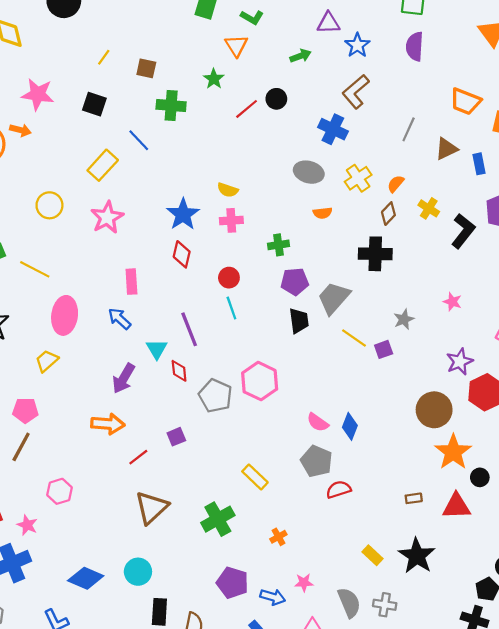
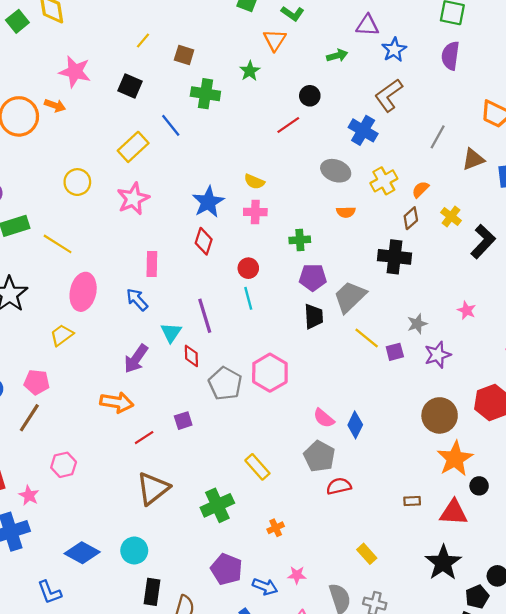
red line: (247, 109) -> (288, 125), moved
purple star: (460, 362) -> (438, 355), moved
black star: (417, 556) -> (443, 563), moved

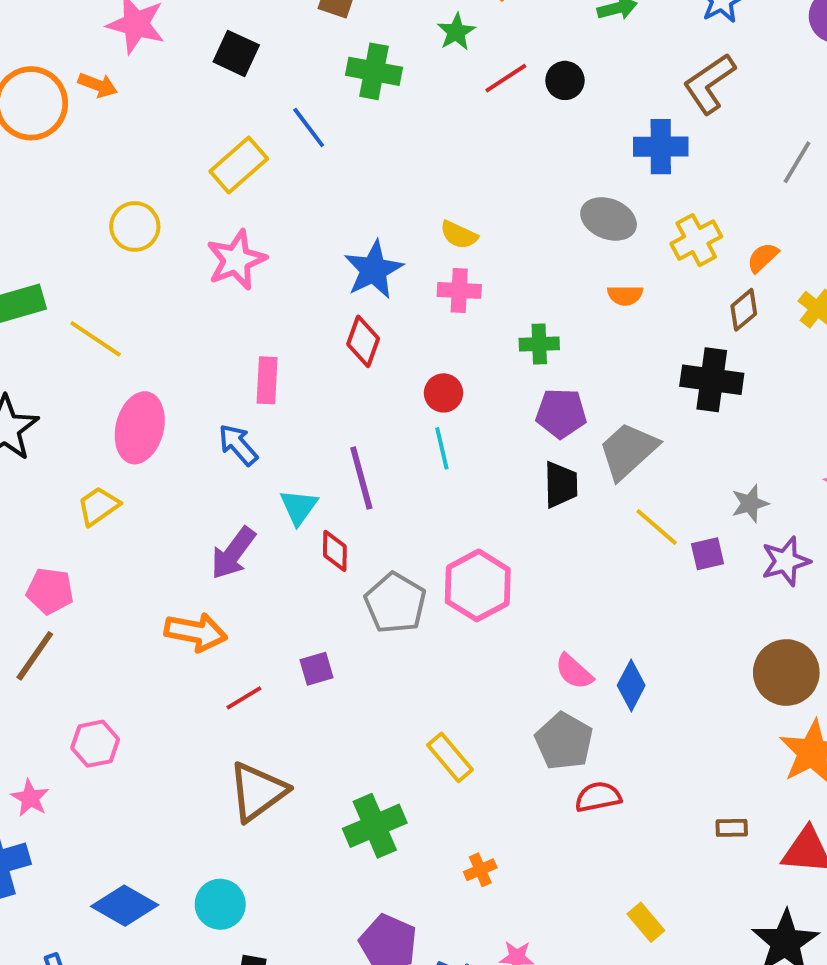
red line: (288, 125) -> (506, 78), moved
blue cross: (363, 130) -> (661, 147), turned -32

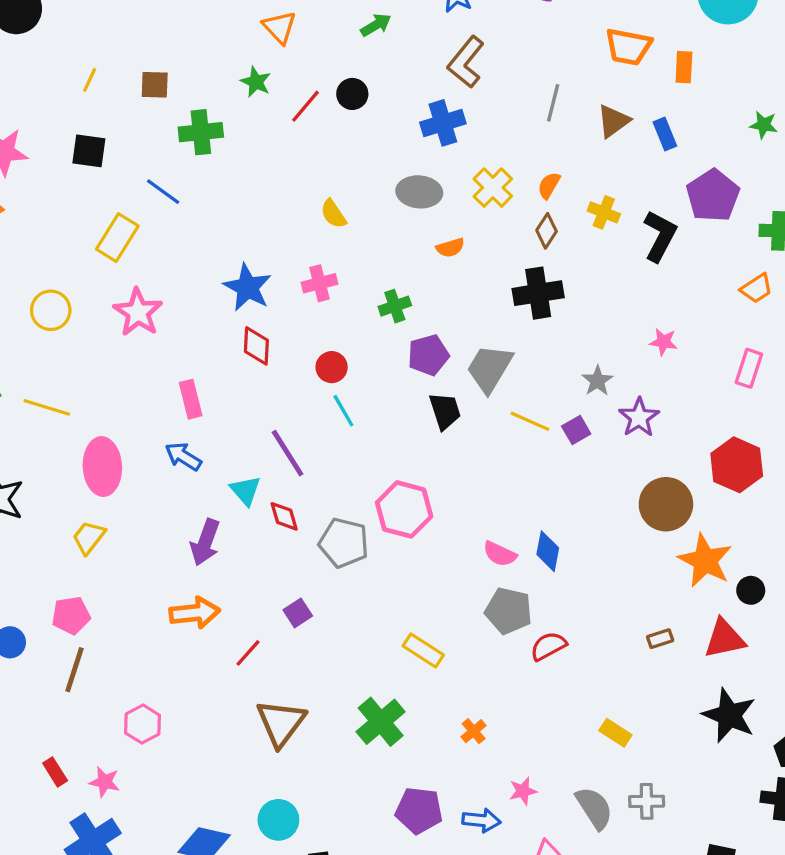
yellow semicircle: (459, 235) -> (333, 214), moved, turned 48

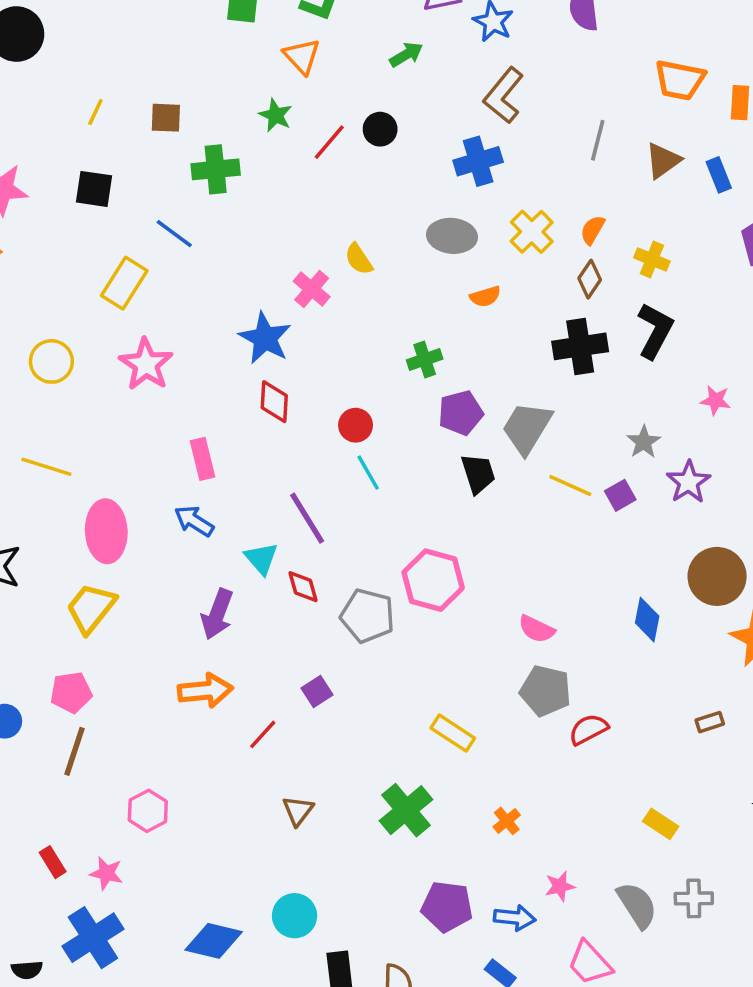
black L-shape: (660, 236) -> (655, 331), moved
pink cross: (320, 283) -> (312, 289), moved, turned -36
yellow trapezoid: (89, 537) -> (91, 608), size x1.4
blue diamond: (548, 551) -> (647, 620), moved
brown triangle: (281, 723) -> (298, 811), size x0.6

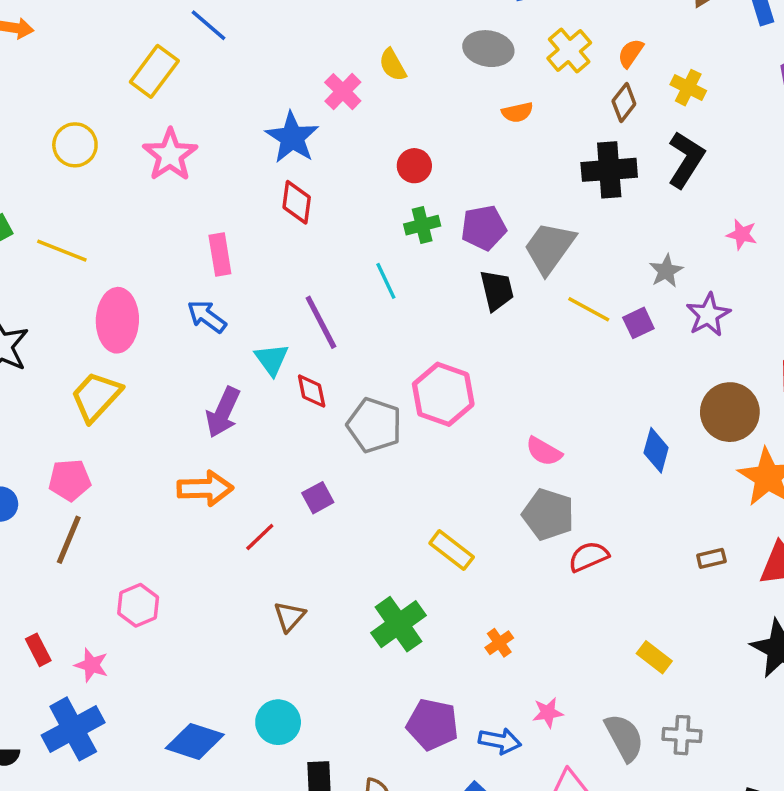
green cross: (425, 359) -> (422, 225), moved
red circle: (356, 425) -> (414, 166), moved

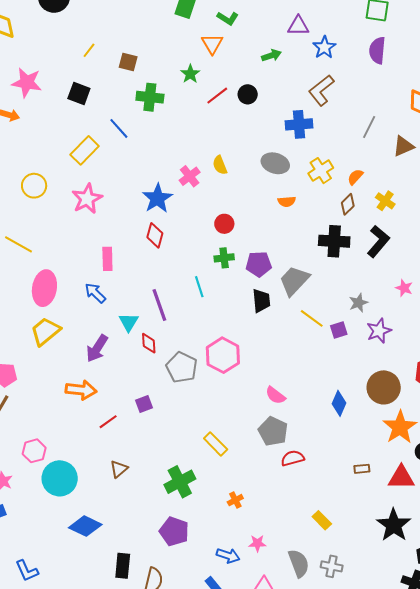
yellow trapezoid: (96, 397) -> (45, 331), moved
cyan circle: (278, 722) -> (60, 478), moved, size x1.4
purple pentagon: (433, 724) -> (174, 531), moved
blue diamond: (195, 741) -> (85, 526), moved

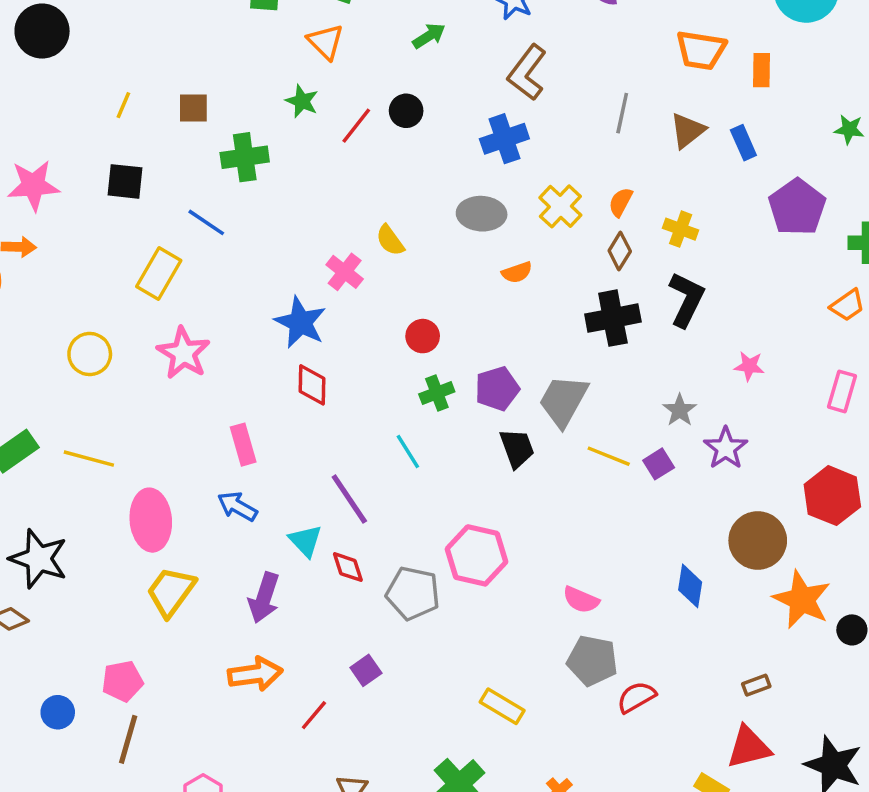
red triangle: (401, 478) -> (749, 747), moved

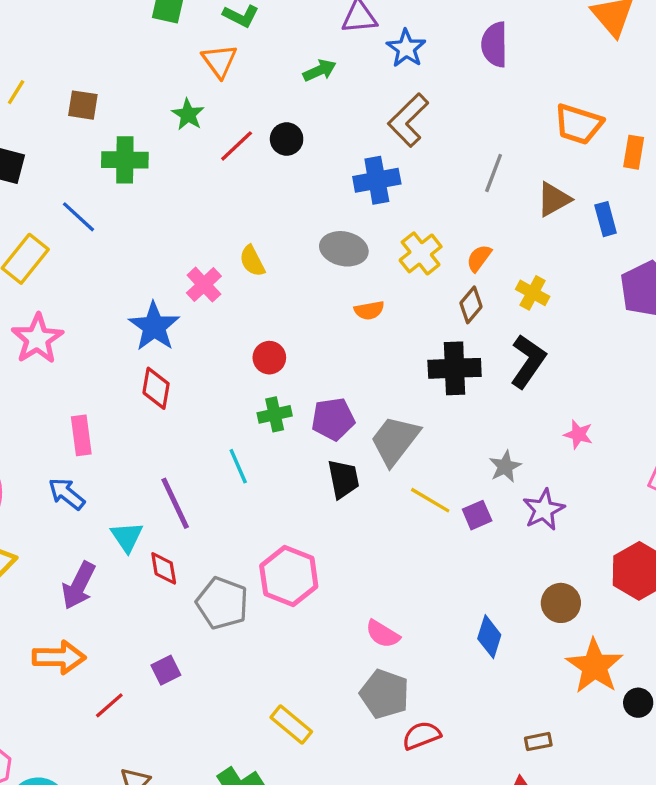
brown circle: (758, 540) -> (561, 603), size x0.7

